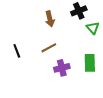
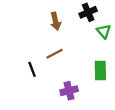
black line: (17, 51) -> (32, 69), moved
purple cross: (62, 68) -> (69, 91), moved

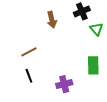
brown line: (54, 54) -> (29, 52), moved
black line: (32, 69) -> (29, 76), moved

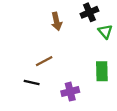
brown line: (29, 52) -> (44, 61), moved
black line: (29, 76) -> (32, 83), turned -56

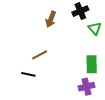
brown arrow: (57, 21) -> (51, 19), turned 35
purple cross: (70, 92) -> (87, 87), moved

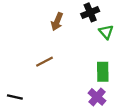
black line: (28, 74) -> (15, 97), moved
purple cross: (87, 87) -> (97, 97), turned -35

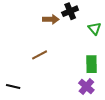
black cross: (90, 12) -> (70, 11), moved
brown arrow: (57, 22) -> (51, 19), turned -112

